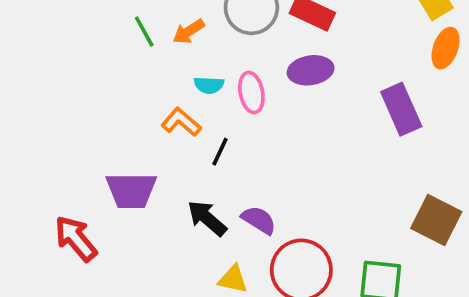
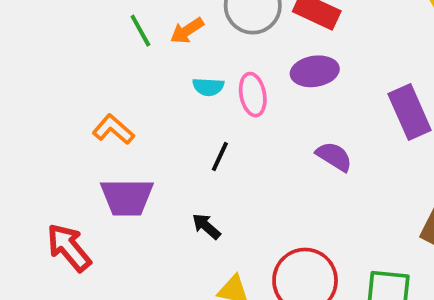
orange L-shape: (181, 122) -> (113, 129), moved
black arrow: (207, 218) -> (206, 226), size x0.7
purple semicircle: (259, 220) -> (334, 157), moved

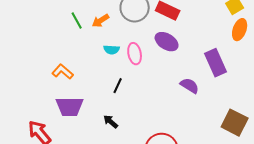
purple ellipse: (315, 71) -> (167, 42), turned 40
purple semicircle: (334, 157) -> (190, 86), moved

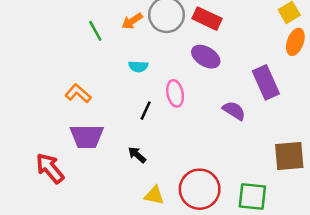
orange arrow: (101, 21) -> (132, 21), moved
pink ellipse: (135, 54) -> (175, 93), moved
brown square: (235, 123) -> (289, 156), turned -32

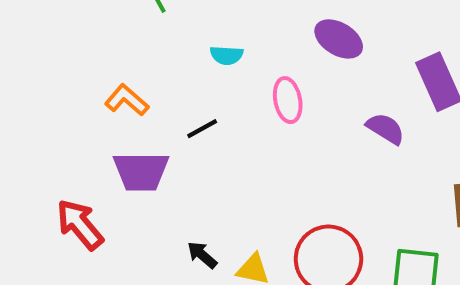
black line: (146, 111) -> (202, 129), moved, turned 36
black arrow: (137, 155) -> (202, 255), moved

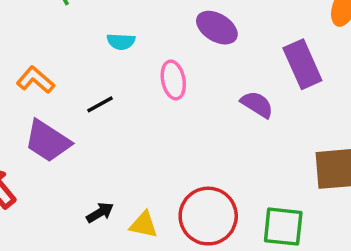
purple trapezoid: (141, 171) -> (48, 141), turned 33
black arrow: (202, 255) -> (100, 213), turned 108

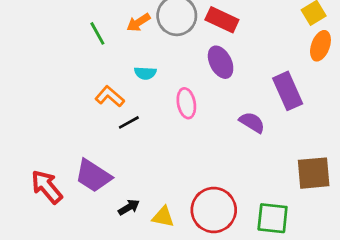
purple ellipse: (217, 28) -> (221, 62), turned 32
orange L-shape: (35, 80) -> (110, 96), moved
purple trapezoid: (48, 141) -> (93, 176), moved

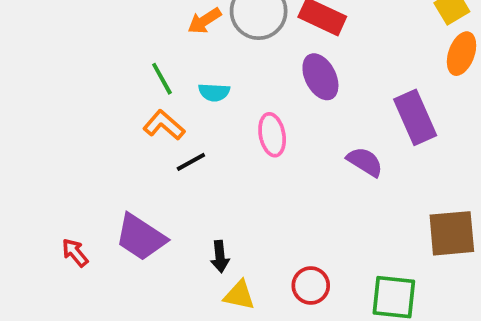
green line: (97, 33) -> (162, 79), moved
red arrow: (47, 187) -> (75, 253), size x0.6
black arrow: (129, 207) -> (220, 257), moved, turned 115
red circle: (214, 210) -> (311, 286), size x0.6

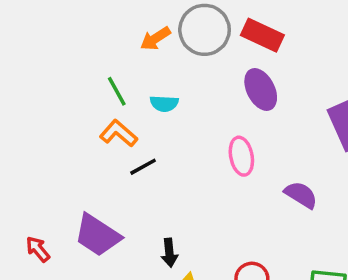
pink ellipse: (272, 135) -> (241, 156), moved
purple semicircle: (365, 162) -> (301, 195), moved

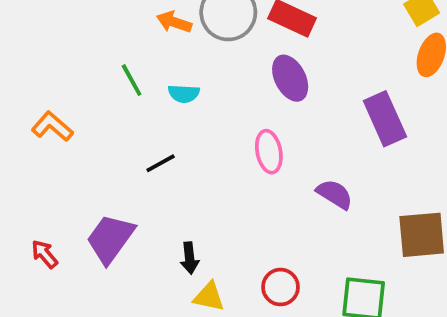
orange arrow: (155, 39) -> (174, 22), turned 52
orange L-shape: (119, 133) -> (52, 126), moved
purple trapezoid: (97, 235) -> (110, 239), turned 93

